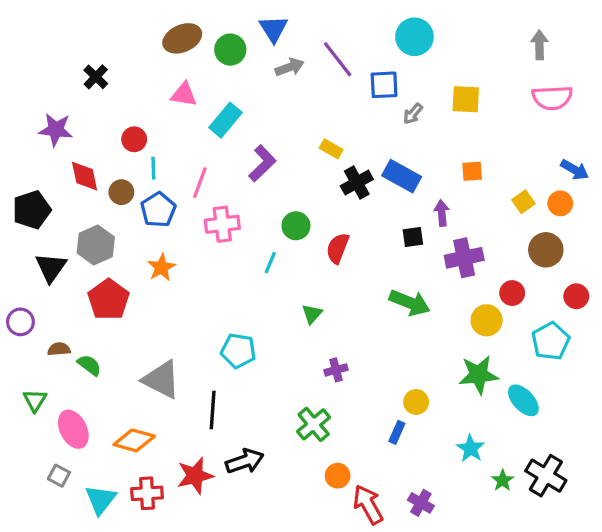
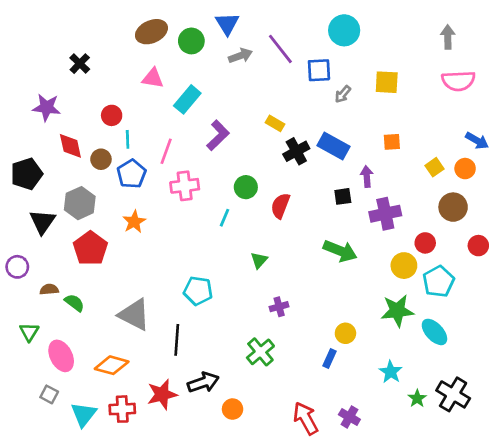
cyan pentagon: (551, 341) -> (438, 281), moved
orange circle: (338, 476) -> (233, 409), moved

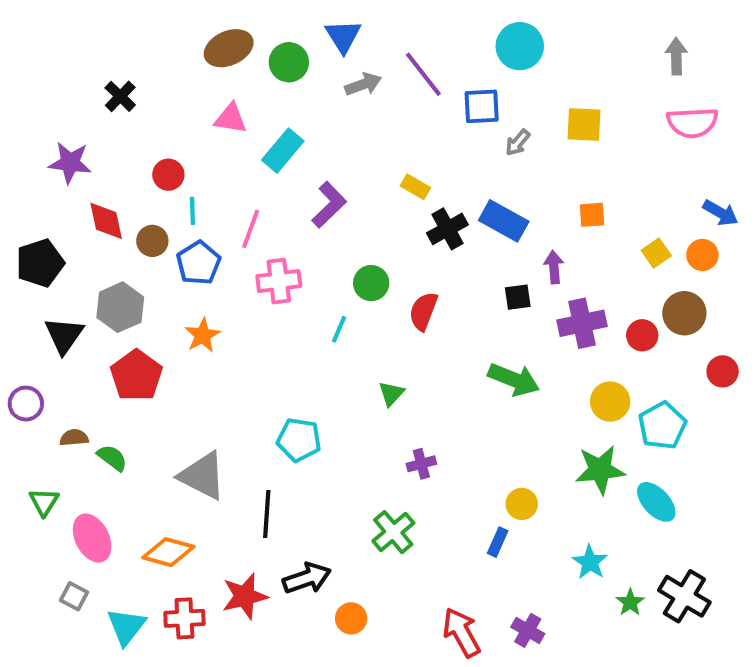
red circle: (425, 243) -> (642, 335), moved

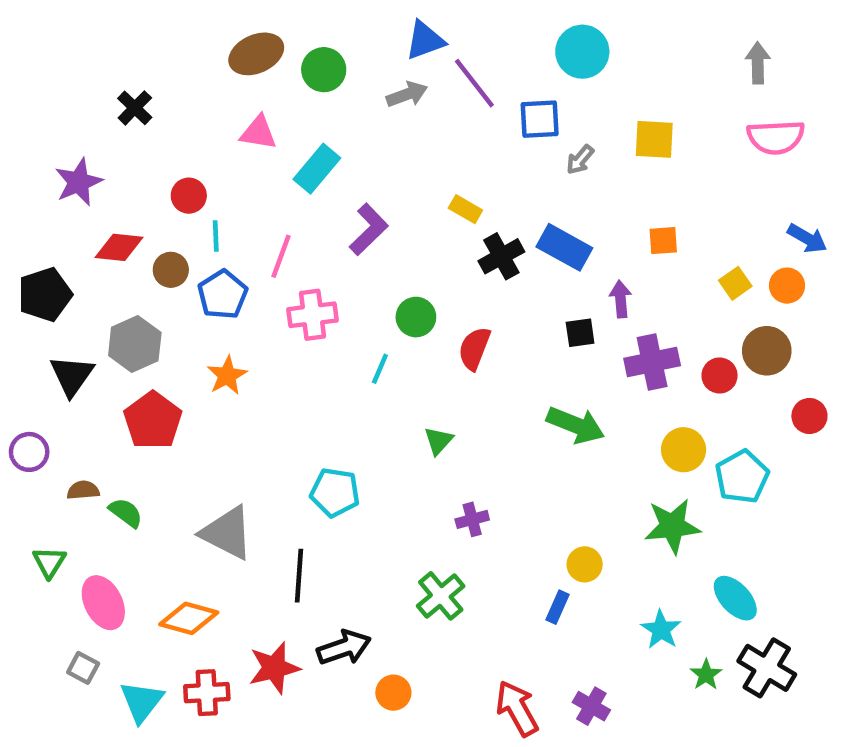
blue triangle: (343, 36) -> (425, 40), moved, turned 42
purple star: (70, 163) -> (79, 182), turned -30
red diamond: (106, 221) -> (119, 247), turned -72
cyan ellipse: (656, 502) -> (735, 598), moved

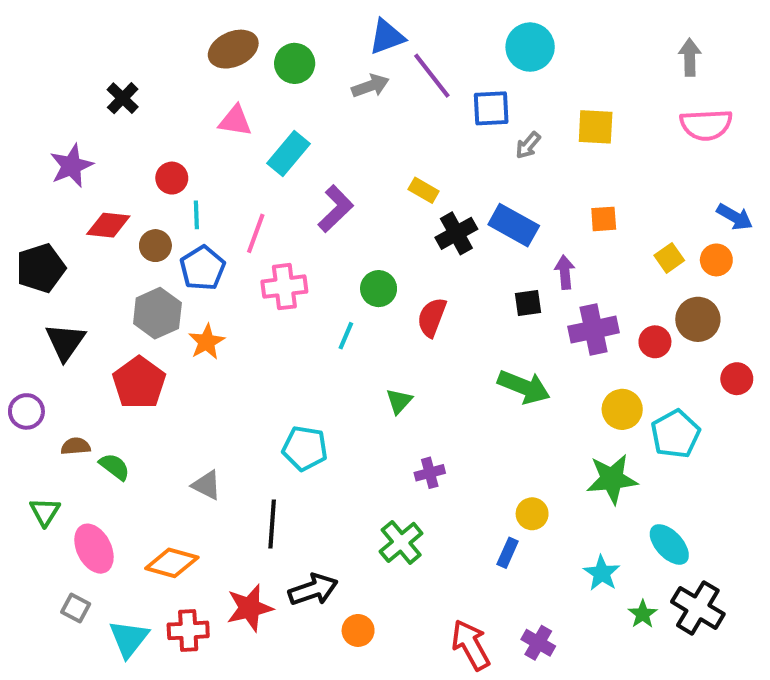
gray hexagon: (135, 344) -> (157, 313), moved
gray triangle: (227, 533) -> (207, 485), size x0.6

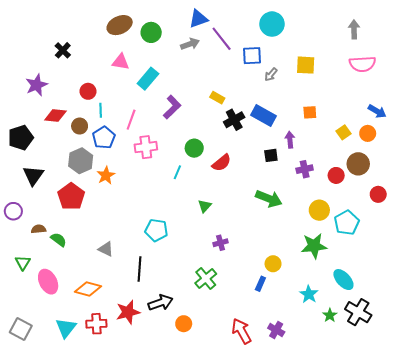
red semicircle: (432, 317) -> (222, 163), turned -150
purple cross: (594, 330) -> (305, 169), size x0.7
gray square: (76, 608) -> (21, 329), moved, size x1.5

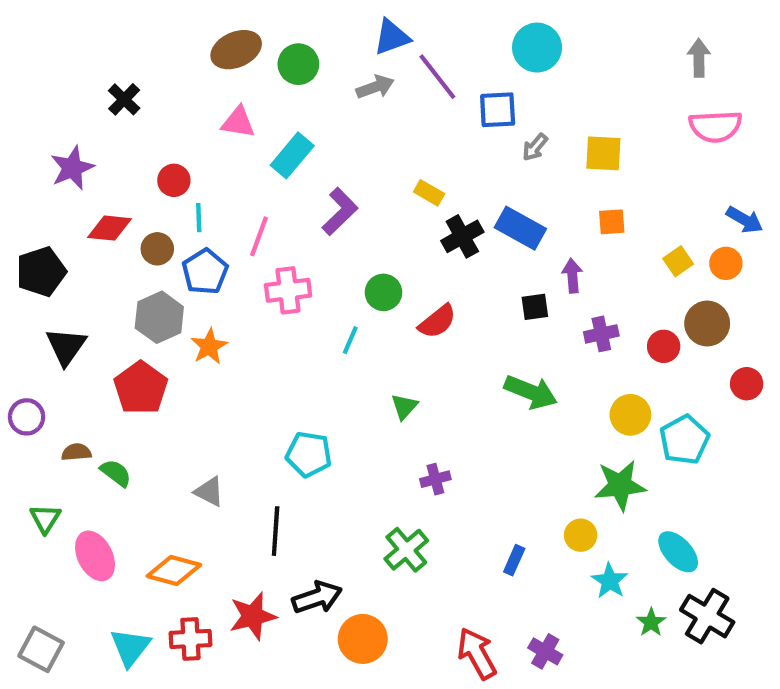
yellow square: (306, 65) -> (603, 153), moved
yellow circle: (273, 264) -> (581, 535), moved
orange circle: (184, 324) -> (363, 639), size x1.5

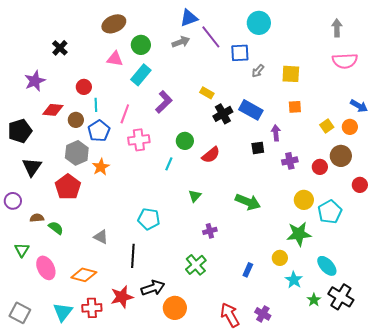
green circle: (298, 64) -> (141, 45), moved
green arrow: (531, 392) -> (248, 202), moved

